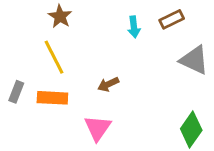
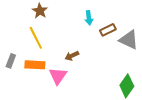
brown rectangle: (172, 19) -> (108, 30), moved
pink triangle: (98, 128) -> (58, 76), moved

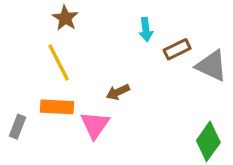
gray rectangle: (11, 61) -> (18, 127), moved

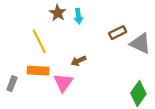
brown star: (65, 18) -> (58, 13), moved
cyan arrow: (146, 30) -> (78, 16), moved

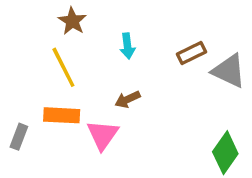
brown star: (58, 13) -> (72, 21), moved
cyan arrow: (78, 16) -> (127, 46), moved

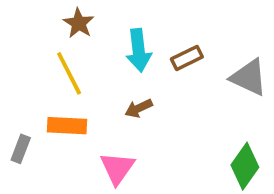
cyan arrow: (127, 46) -> (139, 50), size x1.5
brown rectangle: (192, 53) -> (187, 58), moved
pink triangle: (103, 135) -> (117, 168), moved

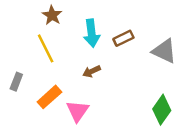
orange rectangle: (67, 126) -> (49, 97), moved, turned -45
gray rectangle: (21, 149) -> (16, 82), moved

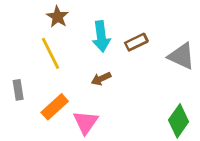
gray rectangle: (16, 82) -> (18, 90), turned -30

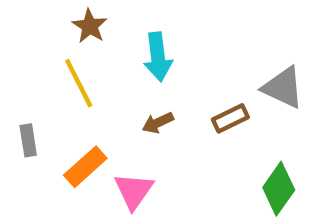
brown rectangle: (136, 42) -> (230, 118), moved

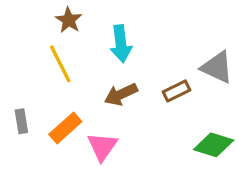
brown arrow: (158, 123) -> (121, 94), size x1.4
gray rectangle: (28, 140) -> (21, 121), moved
green diamond: (279, 189) -> (214, 145), turned 72

